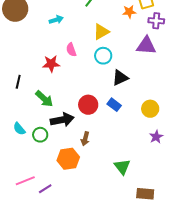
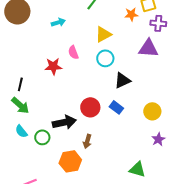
green arrow: (44, 99) -> (20, 105), moved
green triangle: (122, 167) -> (137, 169), moved, turned -36

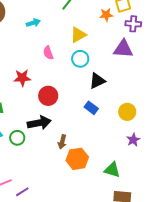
red star: (53, 66) -> (22, 78), moved
red circle: (90, 107) -> (48, 96), moved
orange hexagon: (70, 161) -> (77, 159), moved

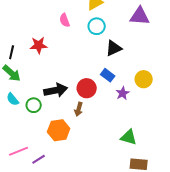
red circle: (48, 96) -> (87, 88), moved
purple star: (133, 140) -> (123, 93), moved
orange hexagon: (77, 159) -> (59, 130), moved

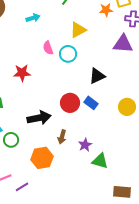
cyan circle: (97, 26) -> (68, 54), moved
red circle: (87, 88) -> (70, 103), moved
purple star: (123, 93) -> (85, 145), moved
green circle: (34, 105) -> (11, 140), moved
green triangle: (129, 137) -> (100, 161), moved

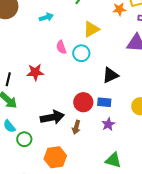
blue rectangle: (91, 103) -> (104, 102), turned -32
brown arrow: (62, 137) -> (76, 127), moved
purple star: (85, 145) -> (108, 124), moved

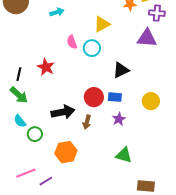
red star: (35, 72) -> (46, 67), turned 30

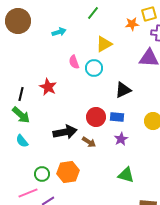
brown arrow: (87, 122) -> (89, 142), turned -72
green circle: (35, 134) -> (42, 174), moved

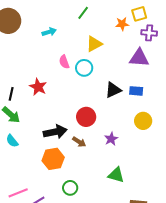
blue rectangle: (117, 117) -> (136, 91), moved
orange hexagon: (68, 172) -> (53, 159), moved
green circle: (42, 174) -> (70, 188), moved

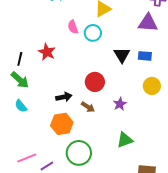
black triangle: (113, 90) -> (122, 55), turned -36
black arrow: (55, 132) -> (64, 97), size x0.7
green triangle: (116, 175) -> (125, 140), turned -36
green circle: (70, 188) -> (79, 153), size x1.6

